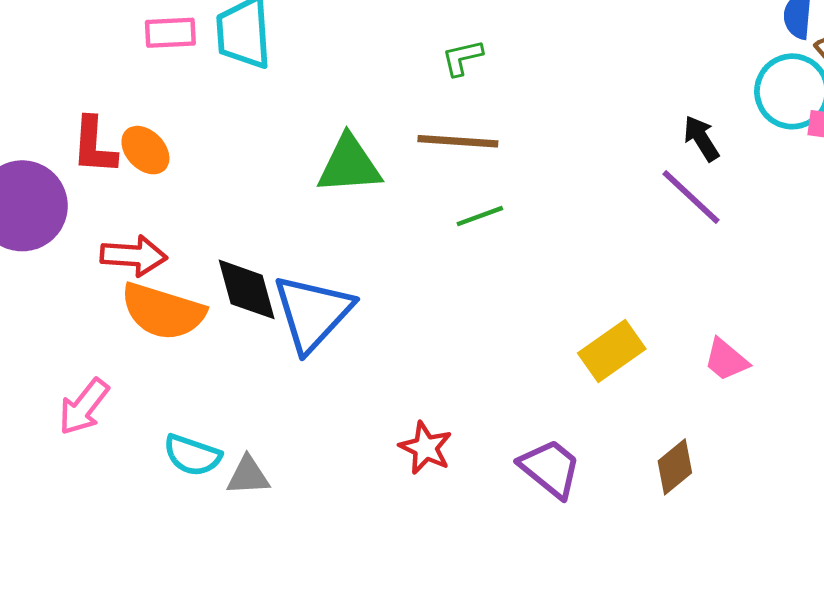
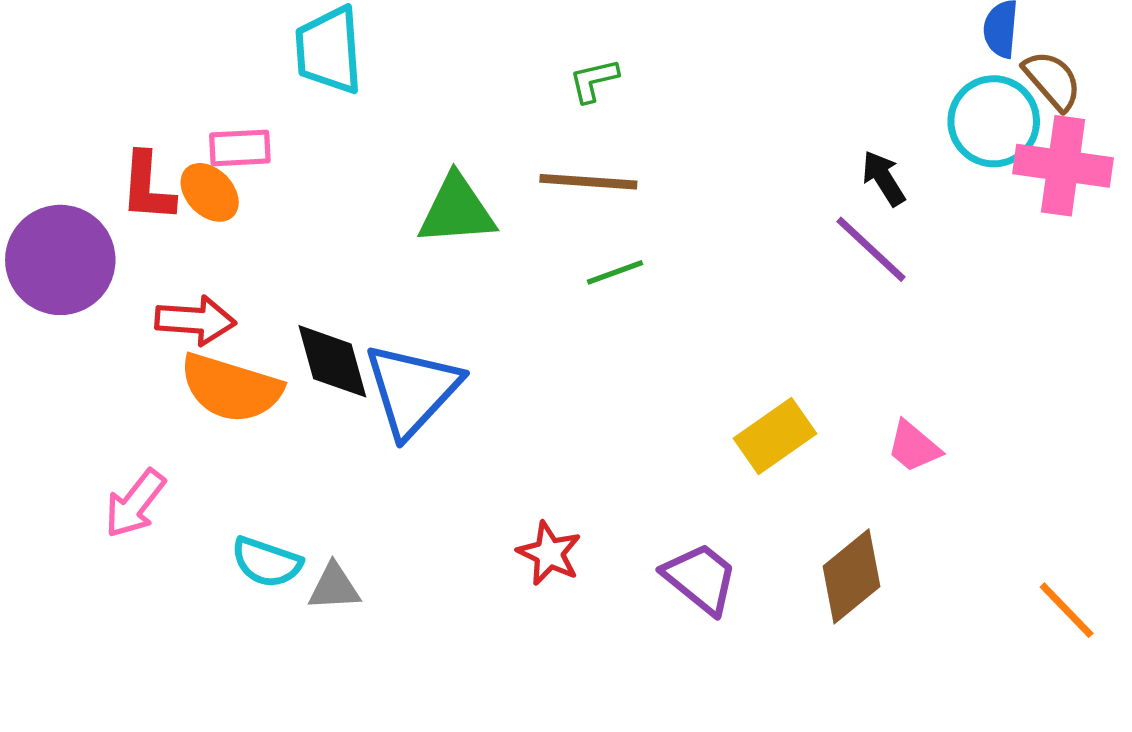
pink rectangle: (170, 33) -> (240, 148), moved
brown diamond: (675, 467) -> (851, 576), size x1.4

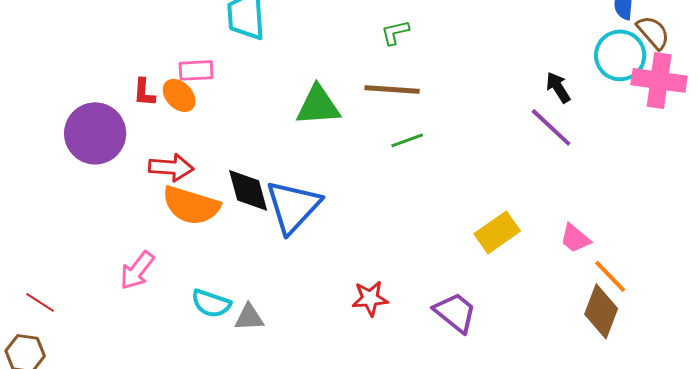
red L-shape: (147, 187) -> (144, 92), size x0.7
red star: (549, 553) -> (370, 298), turned -30
brown diamond: (851, 576) -> (601, 311), moved, turned -30
orange line: (1067, 610) -> (610, 276), moved

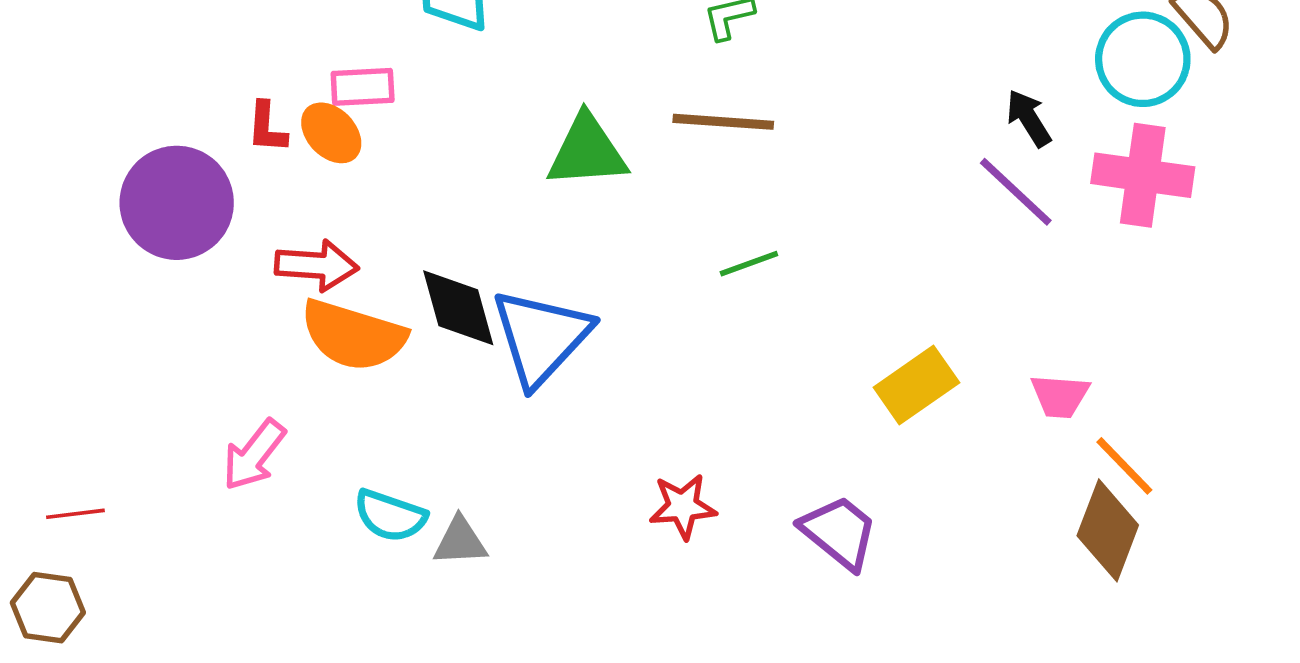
pink cross: (659, 80) -> (1143, 175), moved
green line: (407, 140) -> (749, 264), moved
pink trapezoid: (575, 238) -> (1060, 396), turned -36
red line: (40, 302) -> (75, 514), turned -40

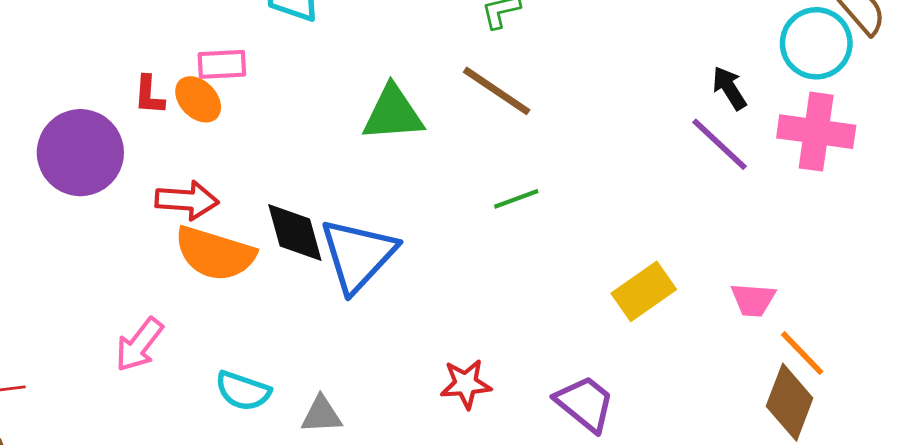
brown line: (723, 122) -> (497, 91), turned 30
gray triangle: (460, 541) -> (321, 415), moved

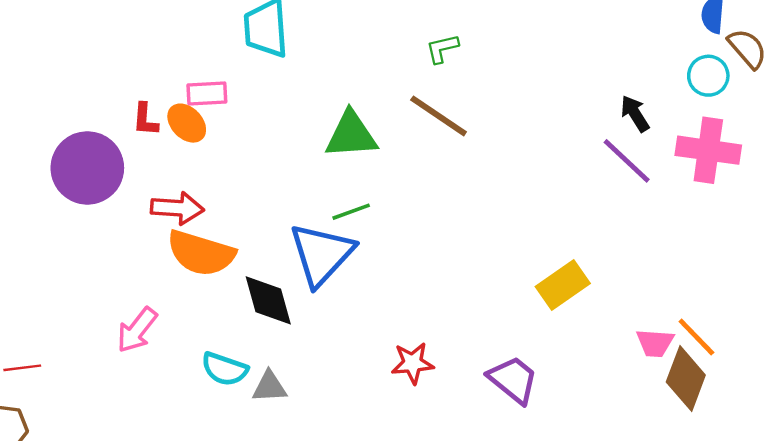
cyan circle: (816, 43) -> (708, 76), size x0.7
green line: (516, 199) -> (351, 212), moved
black diamond: (295, 233) -> (268, 300), moved
pink trapezoid: (753, 300) -> (655, 343), moved
gray triangle: (321, 415) -> (269, 387), moved

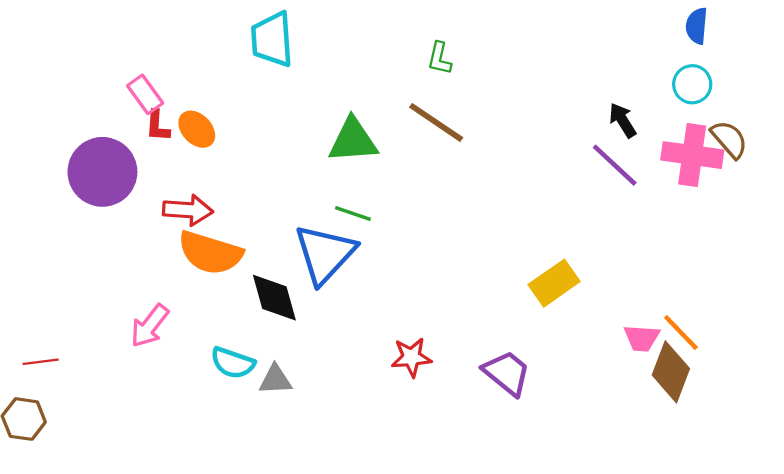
green L-shape: (442, 49) -> (439, 58), turned -64
brown semicircle: (747, 49) -> (729, 139), moved
pink rectangle: (207, 93) -> (145, 94), moved, turned 57
green line: (351, 212) -> (353, 213), turned 39

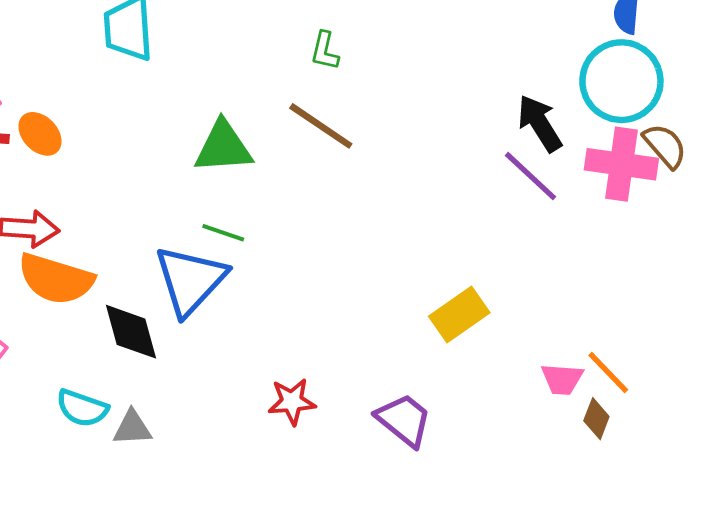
cyan circle: (692, 84) -> (621, 81), size x1.8
black arrow: (623, 120) -> (540, 123), size x1.4
brown diamond: (671, 372) -> (596, 419), size x0.6

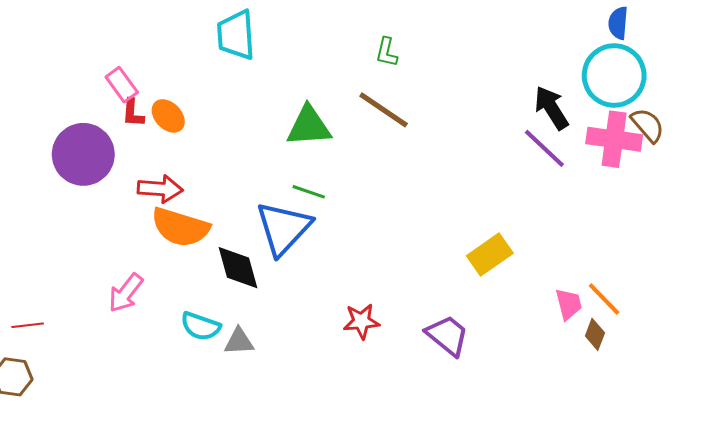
pink trapezoid: (562, 379) -> (569, 304), turned -108

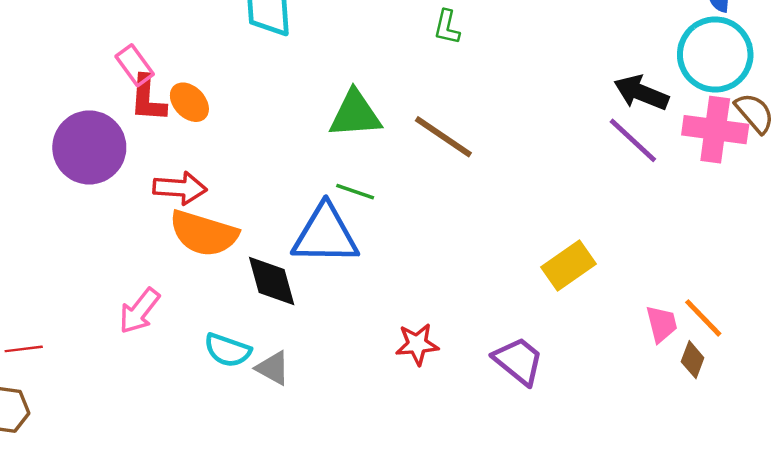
black arrow: (551, 108) -> (641, 93), turned -36
brown line: (384, 110) -> (443, 137), moved
red L-shape: (133, 113) -> (148, 99), size x1.4
blue triangle: (283, 228) -> (325, 235), turned 48
gray triangle: (239, 341) -> (273, 368), turned 32

